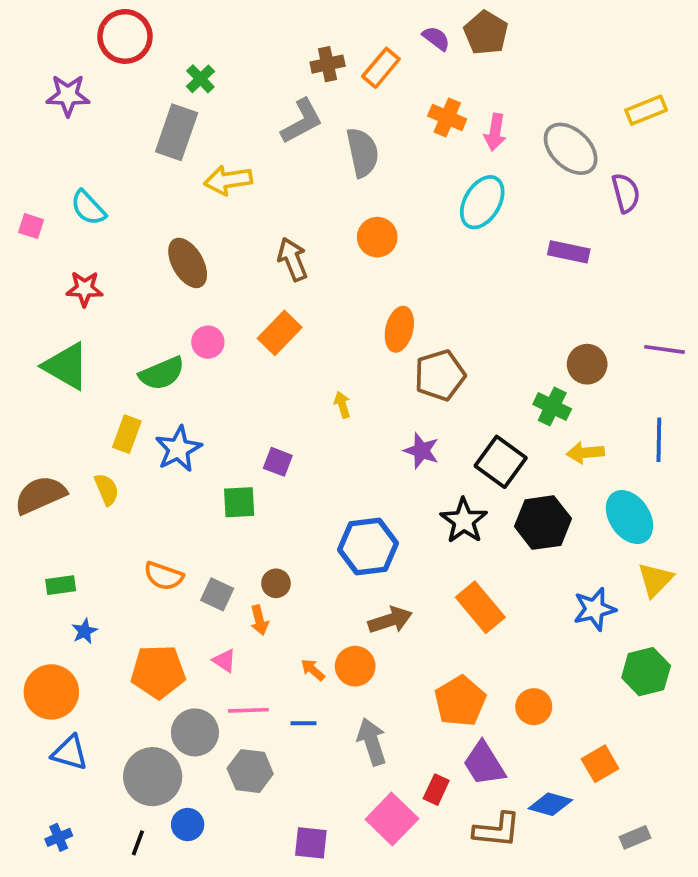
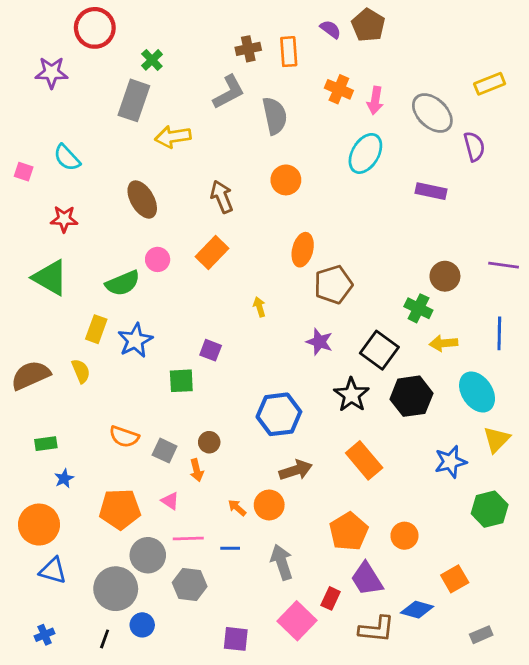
orange rectangle: (381, 68) -> (289, 52), turned -44

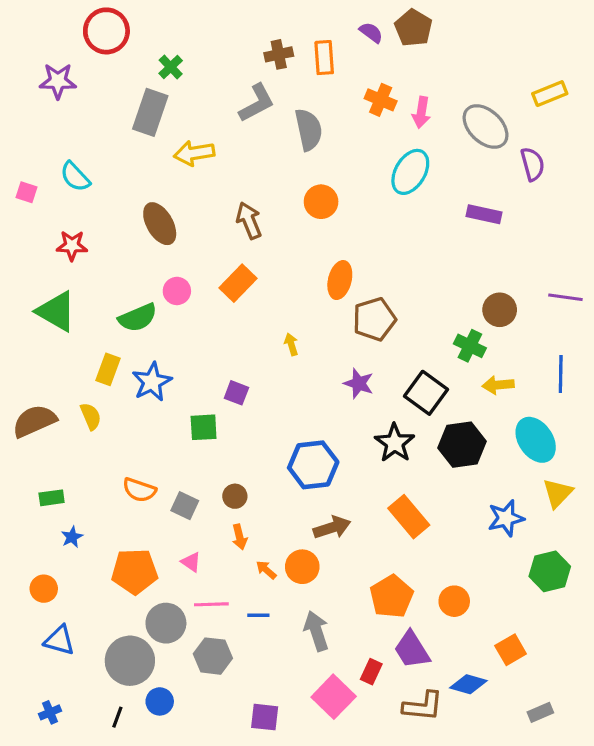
orange arrow: (197, 470) -> (240, 537), moved
orange circle: (39, 525) -> (44, 589), size x0.6

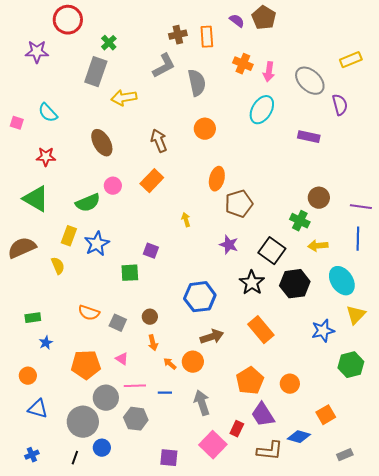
purple line: (565, 297) -> (361, 207), moved
brown semicircle: (34, 421) -> (22, 248), moved

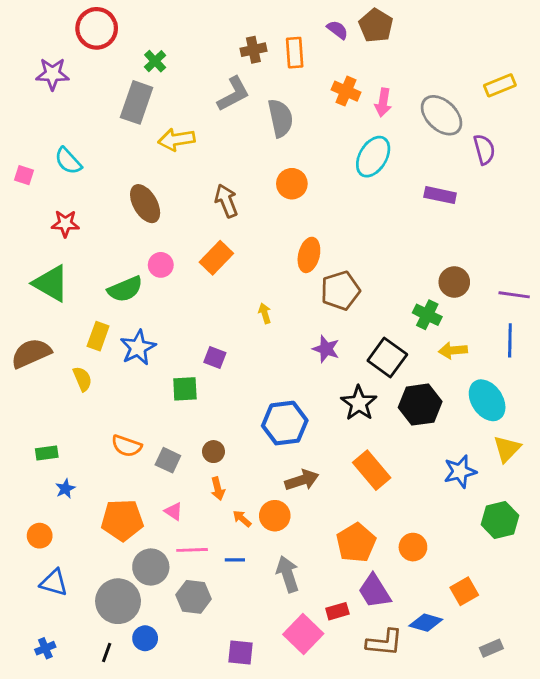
red rectangle: (237, 429) -> (337, 611), turned 49

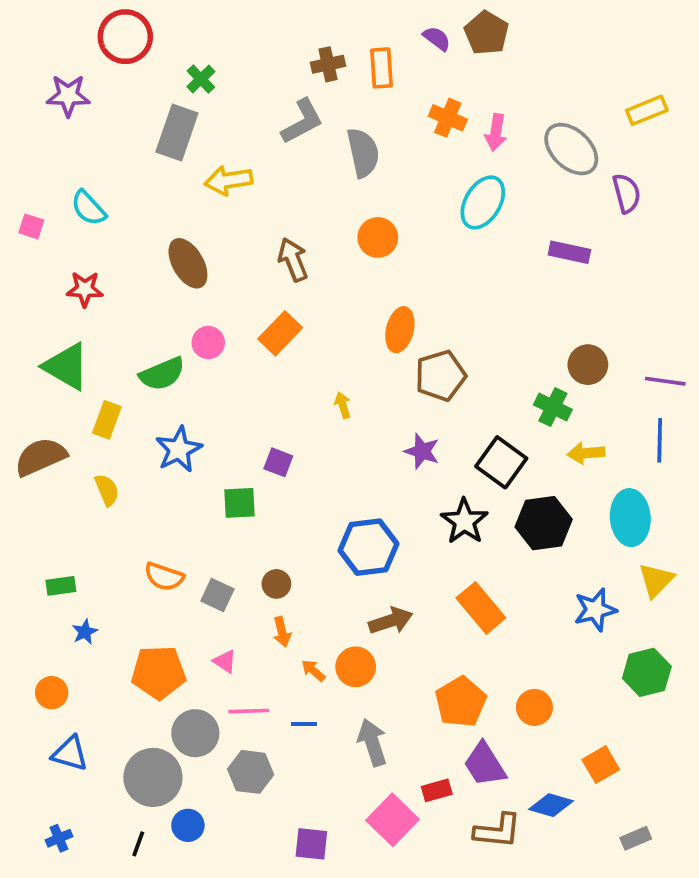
yellow rectangle: (98, 336) -> (107, 420), moved
cyan ellipse: (487, 400) -> (630, 518), turned 30

